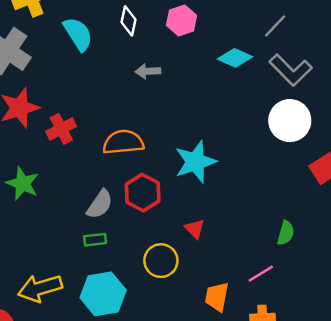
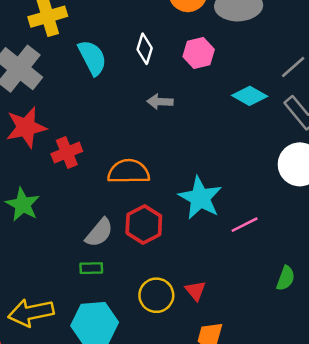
cyan star: (195, 162) -> (200, 198), turned -30
red triangle: (195, 229) -> (195, 291), moved
pink line: (261, 274) -> (245, 225), moved

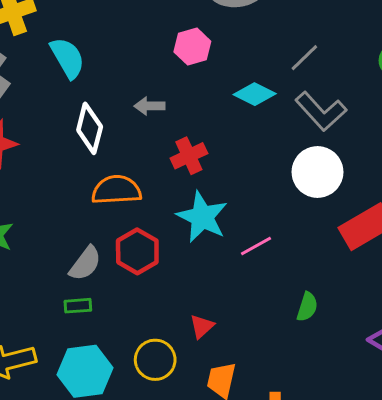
white diamond: (145, 49) -> (90, 128), moved, size x1.4
red cross: (67, 152) -> (189, 156), moved
red triangle: (195, 291) -> (202, 326), turned 30
yellow circle: (156, 295) -> (155, 360), moved

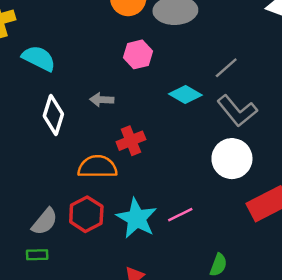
cyan semicircle: (67, 58) -> (39, 58), turned -36
orange semicircle: (116, 190) -> (97, 167), moved
cyan star: (202, 217) -> (137, 218), moved

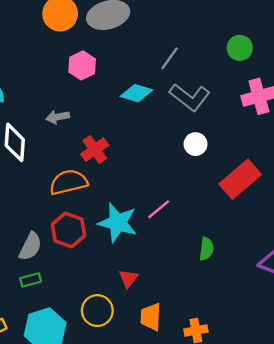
white circle: (232, 159) -> (196, 144), size x0.6

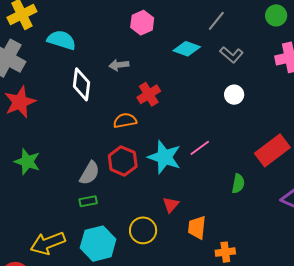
gray L-shape: (190, 97) -> (231, 55), size x0.7
red rectangle: (240, 179) -> (272, 150), moved
orange semicircle: (69, 182) -> (125, 121), size x0.7
orange trapezoid: (151, 317) -> (197, 227), moved

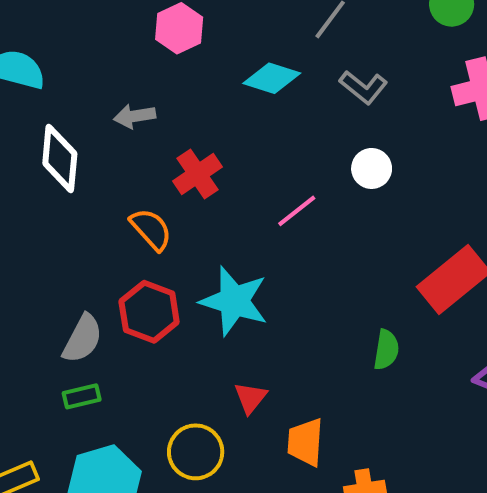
orange semicircle: (125, 121) -> (151, 229), turned 60
pink line: (200, 148) -> (297, 211), moved

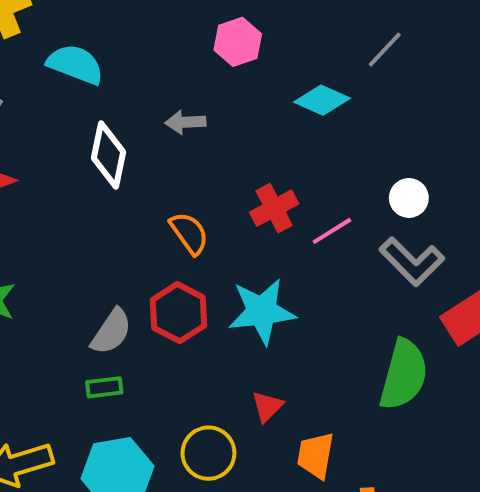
gray L-shape: (363, 87) -> (412, 261), moved, size x1.4
red cross: (197, 174) -> (274, 208), moved
cyan star: (234, 301) -> (262, 311), turned -30
green semicircle: (386, 350) -> (404, 375), size x1.8

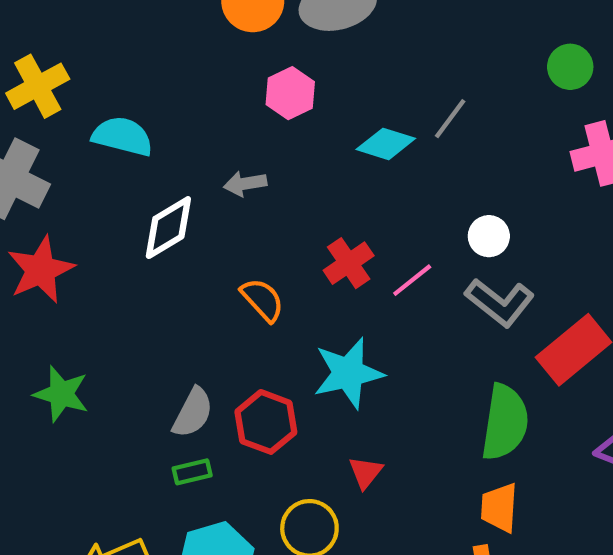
gray line: (385, 50) -> (450, 119), moved
white diamond: (109, 155) -> (168, 228), turned 54
red hexagon: (178, 313) -> (266, 422), moved
orange trapezoid: (316, 455) -> (499, 508), moved

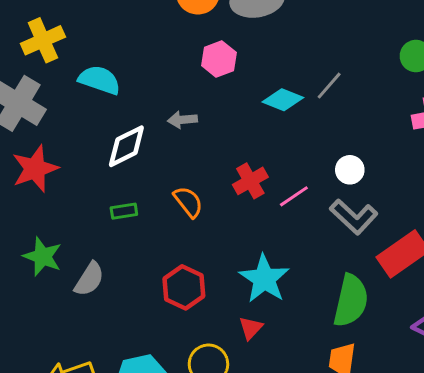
cyan star: (348, 373) -> (264, 279), moved, turned -30
gray semicircle: (193, 413) -> (89, 279), moved
green rectangle: (192, 472) -> (124, 211), moved

